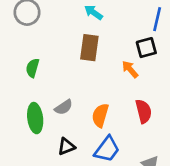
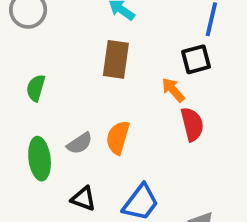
red semicircle: (144, 111) -> (192, 124), moved
orange semicircle: (100, 115) -> (118, 138), moved
black triangle: (66, 147) -> (83, 199), turned 42

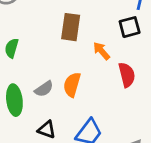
orange arrow: (173, 90) -> (101, 51), moved

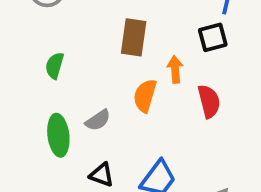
orange arrow: (101, 51) -> (175, 69), turned 36
orange semicircle: (72, 85) -> (145, 96), moved

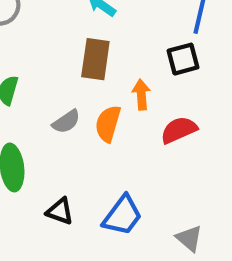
red semicircle: (209, 101) -> (179, 130), turned -100
gray semicircle: (98, 120) -> (66, 122), moved

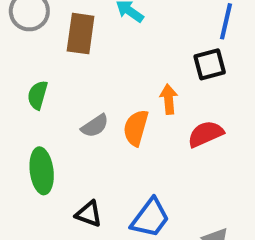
brown rectangle: (95, 59) -> (81, 34), moved

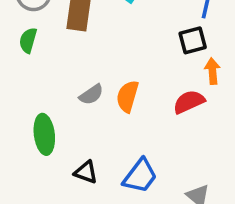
green semicircle: (38, 95) -> (28, 40), moved
orange arrow: (169, 99) -> (212, 71), moved

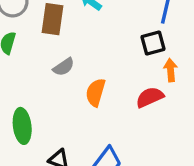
gray semicircle: (91, 95) -> (64, 67), moved

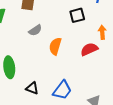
black square: (153, 43) -> (77, 15), moved

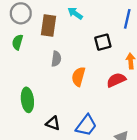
gray semicircle: (35, 30) -> (56, 59), turned -48

